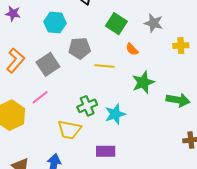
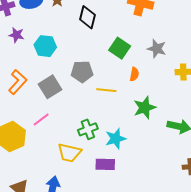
cyan hexagon: (55, 23) -> (45, 46), moved
orange semicircle: (132, 49) -> (134, 74), turned -128
purple rectangle: (106, 151) -> (105, 164), moved

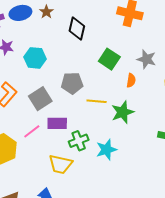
orange semicircle: (134, 74) -> (131, 80), moved
green star: (145, 108) -> (123, 112), moved
purple rectangle: (105, 164) -> (57, 123), moved

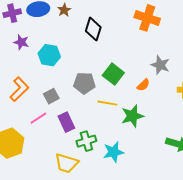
green square: (109, 59) -> (113, 74), moved
orange semicircle: (131, 80) -> (143, 85), turned 32
gray square: (40, 99) -> (51, 96), size x0.7
purple rectangle: (57, 123) -> (66, 122), turned 60
pink line: (32, 131) -> (38, 118), moved

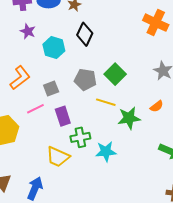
black diamond: (93, 29) -> (85, 34), moved
orange semicircle: (143, 85) -> (157, 106), moved

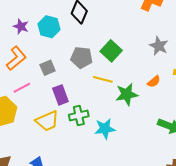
purple star: (28, 31) -> (21, 26), moved
pink line: (35, 109) -> (22, 88), moved
yellow trapezoid: (58, 157) -> (47, 121), moved, turned -45

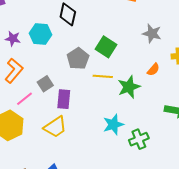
gray pentagon: (82, 58) -> (78, 59), turned -30
gray square: (48, 68) -> (45, 84), moved
purple rectangle: (60, 95) -> (64, 99), turned 36
green cross: (79, 115) -> (139, 139), moved

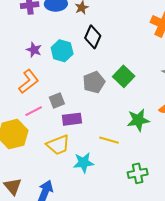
yellow line: (103, 76) -> (109, 140), moved
purple rectangle: (64, 99) -> (72, 119), turned 66
cyan star: (113, 125) -> (83, 163), moved

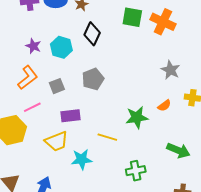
green square: (124, 76) -> (132, 17), moved, turned -35
gray square: (57, 100) -> (57, 86), moved

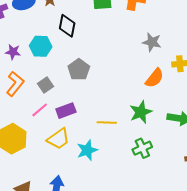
orange semicircle: (164, 105) -> (155, 78), size x1.5
pink line: (32, 107) -> (40, 110), moved
green star: (137, 117) -> (141, 112), moved

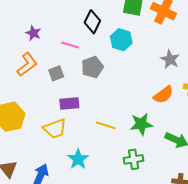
cyan hexagon: (41, 46) -> (121, 40), moved
pink line: (40, 110) -> (70, 45), moved, turned 42
cyan star: (87, 150) -> (78, 159), moved, turned -30

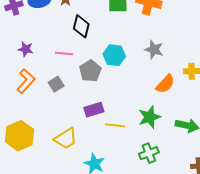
cyan hexagon: (121, 40) -> (114, 55), moved
gray star: (170, 59) -> (154, 50), moved
purple rectangle: (69, 103) -> (94, 110), moved

